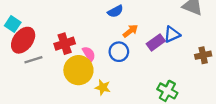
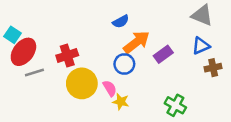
orange arrow: (130, 31) -> (136, 42), size x1.6
blue triangle: (172, 34) -> (201, 46), moved
pink semicircle: (89, 54) -> (110, 88), moved
yellow star: (103, 87) -> (121, 102), moved

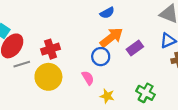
blue semicircle: (121, 21) -> (107, 13), moved
yellow circle: (82, 83) -> (48, 77), moved
yellow star: (121, 102) -> (107, 96), moved

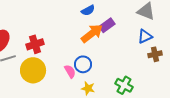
purple rectangle: (135, 48) -> (107, 25), moved
blue circle: (101, 57) -> (83, 64), moved

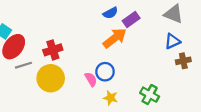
purple rectangle: (107, 25) -> (131, 19), moved

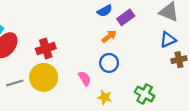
orange arrow: (115, 38) -> (109, 36), size x0.6
gray line: (23, 65) -> (15, 83), moved
blue circle: (105, 72) -> (109, 63), moved

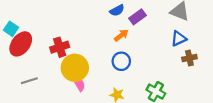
yellow circle: (44, 77) -> (75, 68), moved
pink semicircle: (85, 78) -> (79, 84), moved

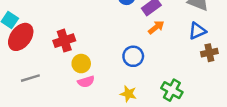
orange arrow: (121, 35) -> (156, 27), moved
yellow circle: (75, 68) -> (81, 64), size x0.6
pink semicircle: (79, 84) -> (86, 82), turned 104

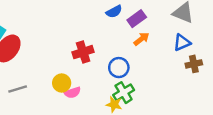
red cross: (64, 41) -> (83, 52), moved
yellow circle: (81, 64) -> (62, 83), moved
green cross: (172, 90) -> (124, 93), moved, turned 30

